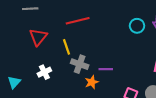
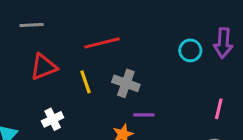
red triangle: (38, 37) -> (44, 67), turned 30
gray cross: (80, 64) -> (126, 83), moved

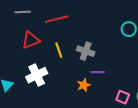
red line: (102, 43) -> (57, 19), moved
white cross: (53, 119) -> (37, 75), size x1.5

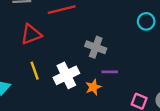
yellow line: (59, 50) -> (35, 71), moved
white cross: (37, 75) -> (66, 75), moved

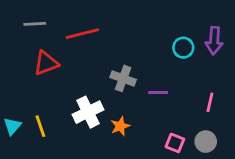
yellow line: (35, 71) -> (40, 126), moved
purple line: (110, 72) -> (158, 92), moved

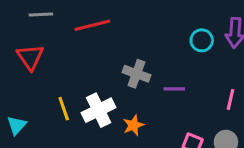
red triangle: (46, 63) -> (30, 57), moved, turned -44
yellow line: (40, 126) -> (64, 109), moved

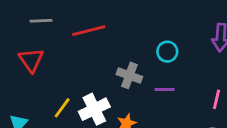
cyan circle: (202, 40) -> (167, 52), moved
yellow line: (64, 109) -> (62, 108), turned 55

